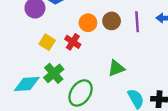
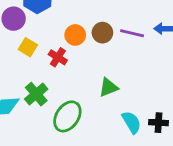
purple line: (137, 22) -> (132, 33), turned -72
yellow square: (47, 42) -> (28, 47), moved

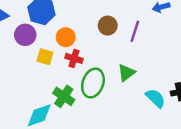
purple line: (132, 33) -> (135, 31), moved, turned -70
orange circle: (75, 35) -> (66, 37), moved
green ellipse: (67, 116) -> (93, 83), moved

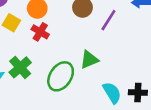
green ellipse: (93, 83) -> (61, 76), moved

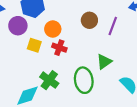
green ellipse: (61, 76) -> (84, 80), turned -30

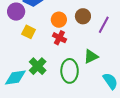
orange circle: (53, 29) -> (59, 20), moved
red cross: (59, 48) -> (59, 38), moved

